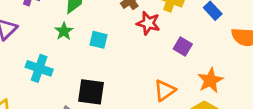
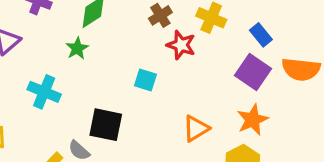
cyan square: (99, 40) -> (145, 80), moved
purple square: (183, 46) -> (253, 72), moved, size x1.5

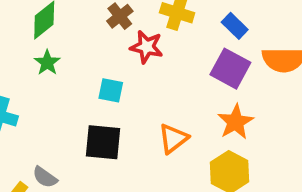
green star: (77, 48) -> (47, 63), moved
black square: (106, 125) -> (103, 142), moved

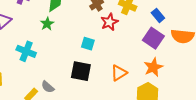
red star: (147, 47) -> (109, 22), turned 30
green star: (47, 63) -> (47, 24), moved

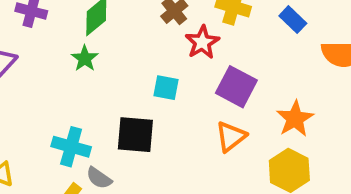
purple square: (153, 38) -> (236, 87), moved
cyan cross: (26, 51) -> (71, 147), moved
black square: (81, 71) -> (135, 135), moved

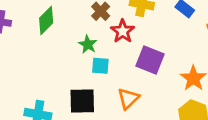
green star: (85, 58) -> (88, 44), moved
orange triangle: (231, 136) -> (128, 98), moved

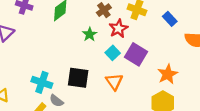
cyan square: (100, 66) -> (113, 53), moved, turned 32
orange triangle: (128, 98) -> (114, 82), turned -30

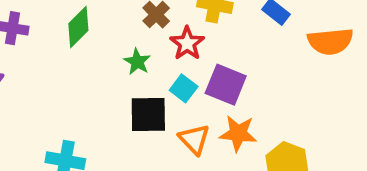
orange star: (168, 74) -> (238, 133), moved, turned -30
black square: (78, 78) -> (148, 114), moved

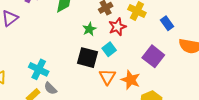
purple square: (226, 85) -> (153, 56), moved

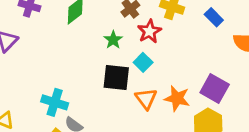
purple square: (153, 56) -> (215, 89), moved

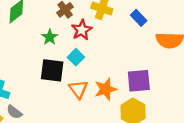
purple square: (215, 89) -> (139, 81), turned -35
orange star: (177, 98) -> (106, 89), turned -30

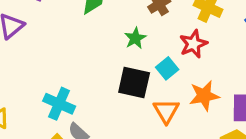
red star: (82, 30) -> (193, 44), moved
orange star: (106, 89) -> (204, 96), moved

